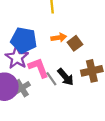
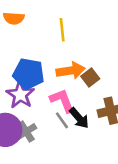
orange arrow: (59, 38) -> (71, 71), size x1.5
pink L-shape: (38, 68) -> (62, 101), moved

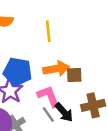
brown square: (90, 77) -> (74, 75), turned 35

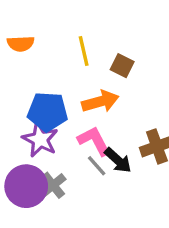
brown square: (74, 75) -> (122, 66), moved, turned 35

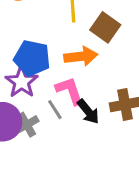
brown square: (122, 66) -> (105, 27), size x1.4
gray line: (97, 166) -> (55, 110), moved

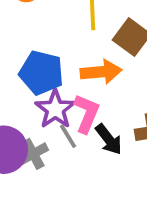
purple star: (22, 82) -> (55, 109), moved
pink L-shape: (70, 91) -> (87, 113), turned 40

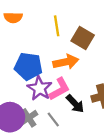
pink L-shape: (87, 113) -> (59, 89), turned 45
gray line: (68, 136) -> (53, 120), moved

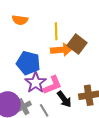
orange arrow: (66, 62) -> (62, 50), moved

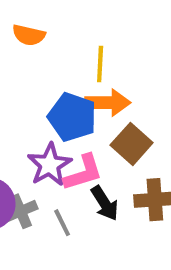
brown square: (77, 44) -> (132, 144), moved
blue pentagon: (28, 63) -> (72, 117), moved

